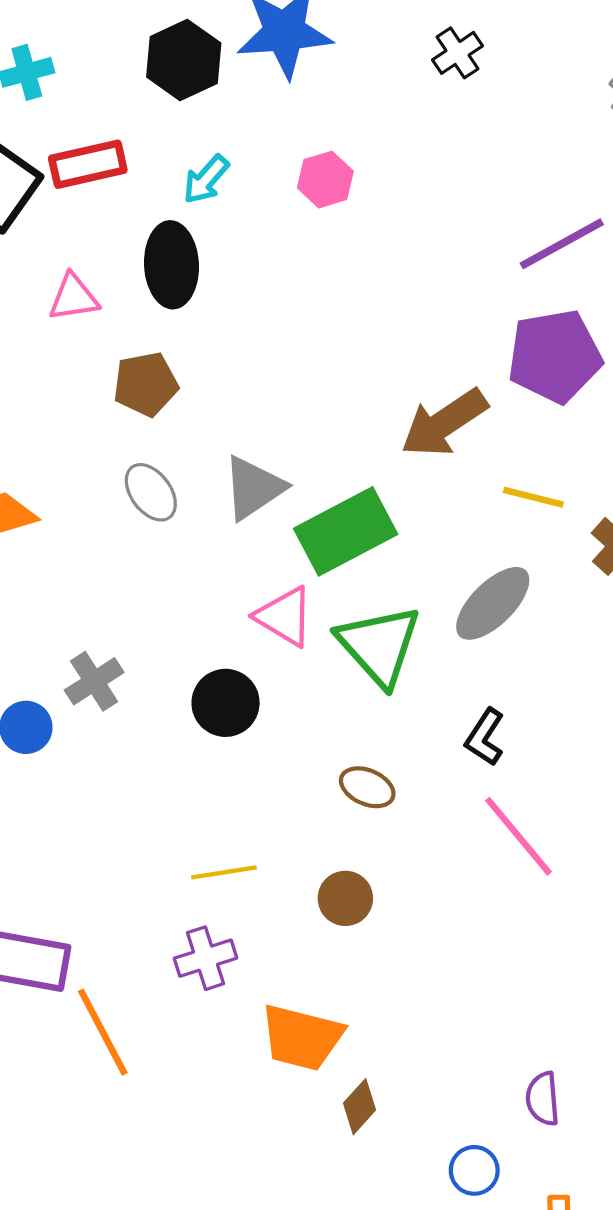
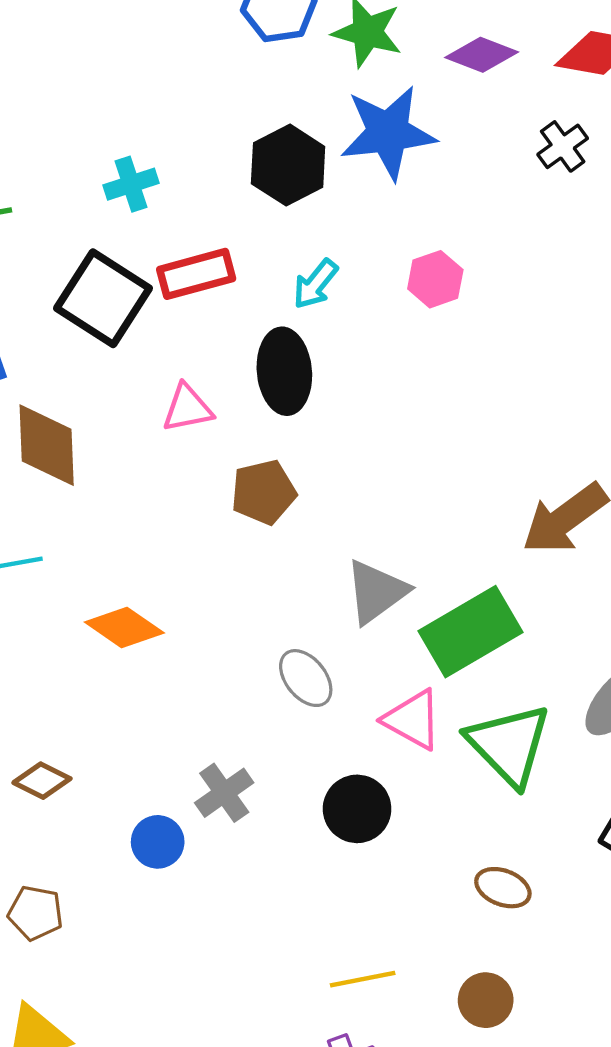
gray ellipse: (151, 492) -> (306, 678), moved

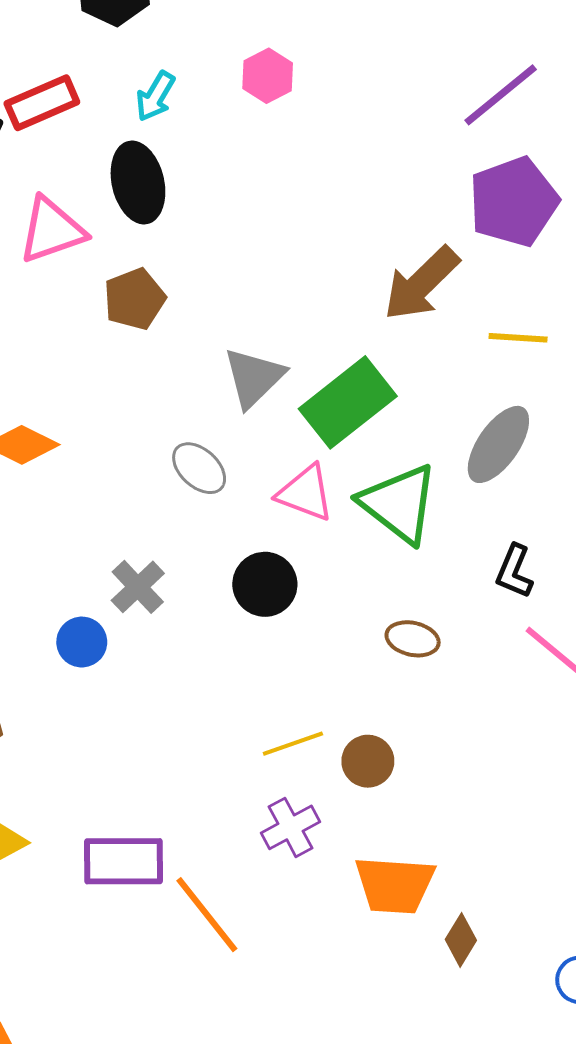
pink triangle: (187, 408) -> (52, 230), size x1.4
brown circle: (486, 1000) -> (368, 761), moved

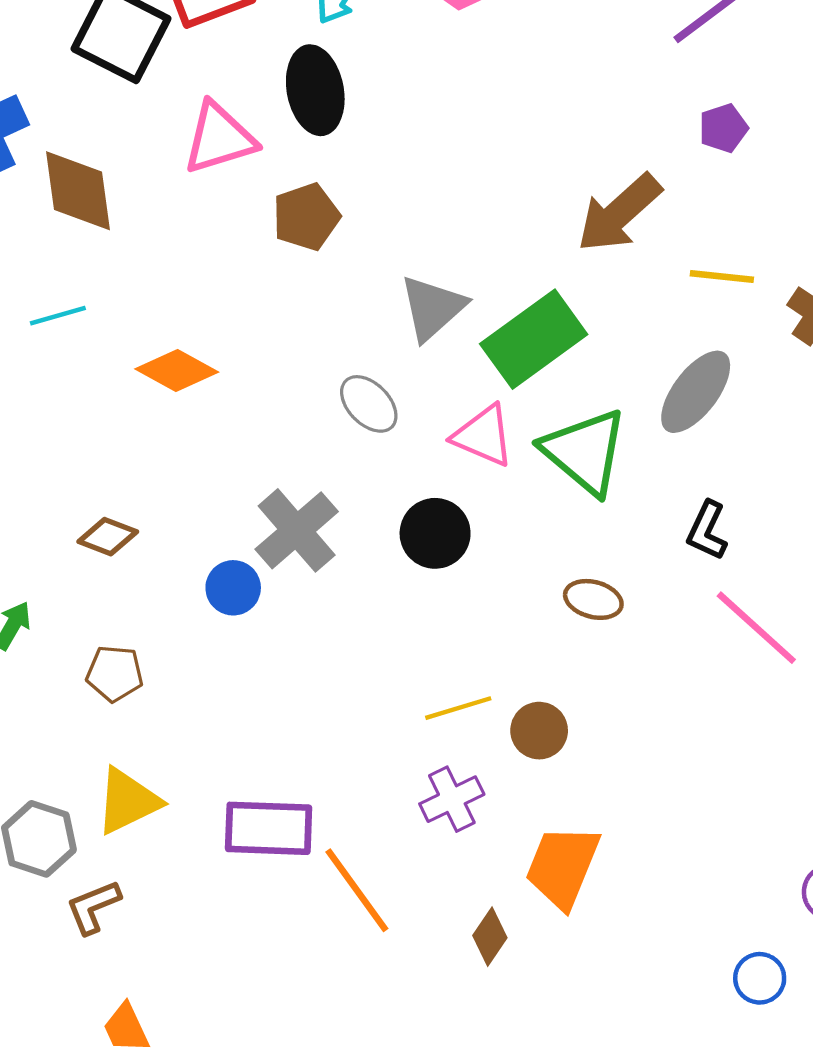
purple pentagon: (514, 202) -> (723, 128), size x0.5
gray cross: (138, 587) -> (297, 530), size x1.4
orange trapezoid: (395, 885) -> (563, 867), turned 106
brown diamond: (461, 940) -> (490, 937), moved

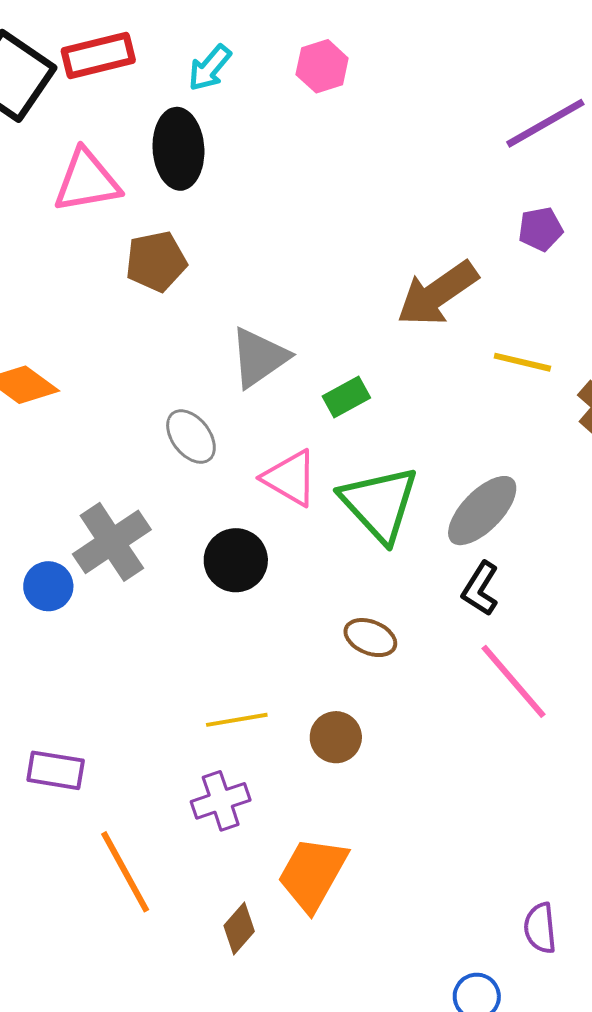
green rectangle: (534, 339) -> (346, 397), size x0.5
gray ellipse: (696, 392) -> (482, 511), moved
brown circle: (539, 731) -> (336, 737), moved
purple rectangle: (269, 828) -> (56, 770), moved, size x0.7

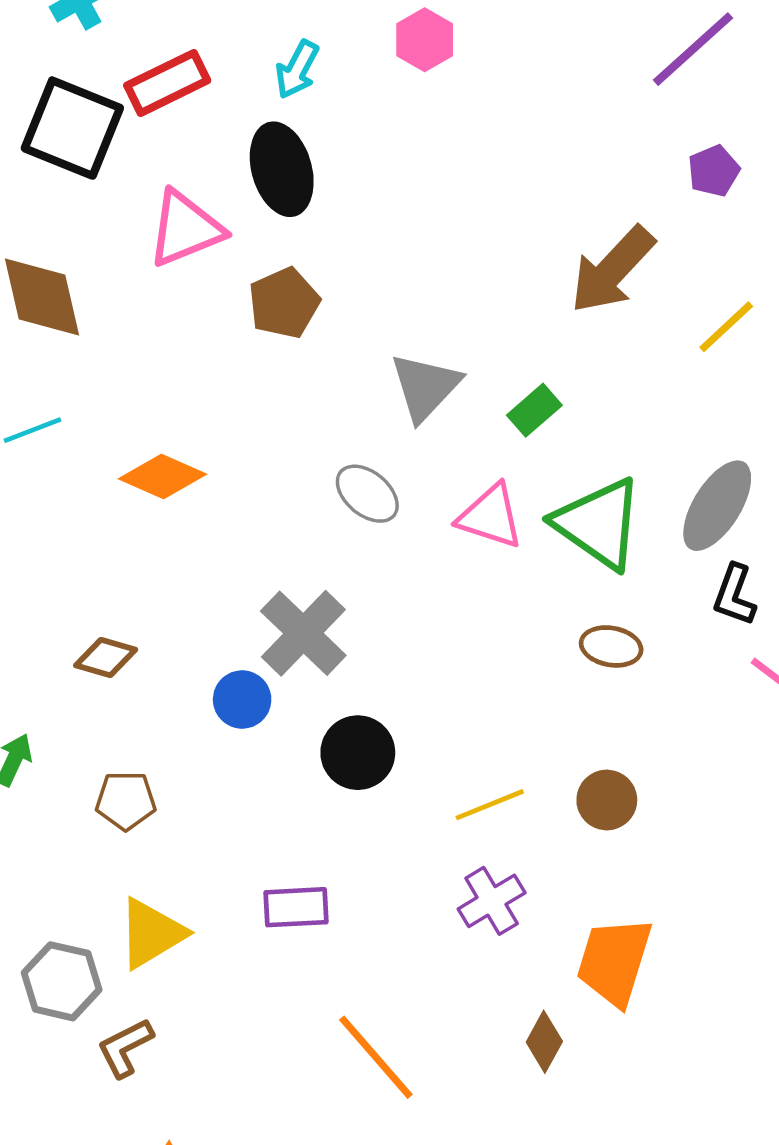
yellow line: (522, 362) -> (726, 327), turned -44
black circle: (236, 560) -> (358, 753), moved
brown ellipse: (370, 638) -> (611, 646), moved
orange line: (125, 872) -> (376, 1057), moved

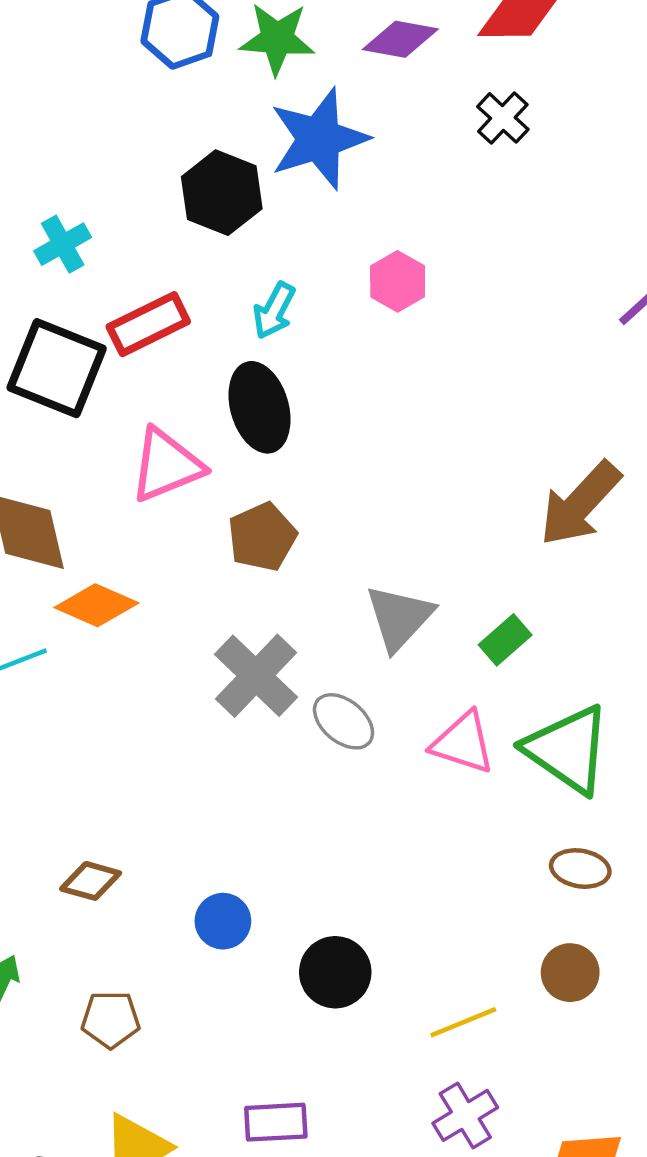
orange diamond: (163, 477) -> (96, 605), moved
gray cross: (303, 633) -> (256, 676), moved
brown circle: (607, 800) -> (570, 973), moved

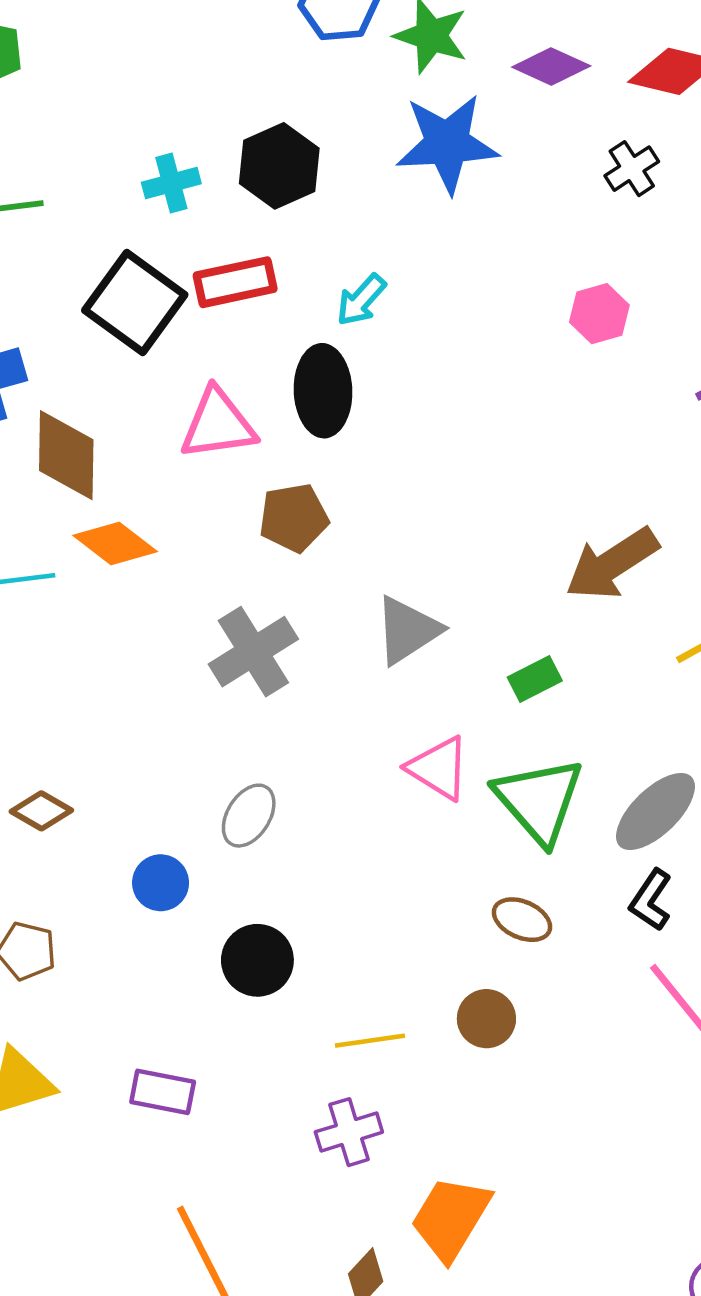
black hexagon: (222, 193) -> (279, 166), moved
pink hexagon: (398, 281) -> (599, 314), moved
green rectangle: (505, 640) -> (535, 679), moved
gray ellipse: (344, 721) -> (249, 816), moved, turned 68

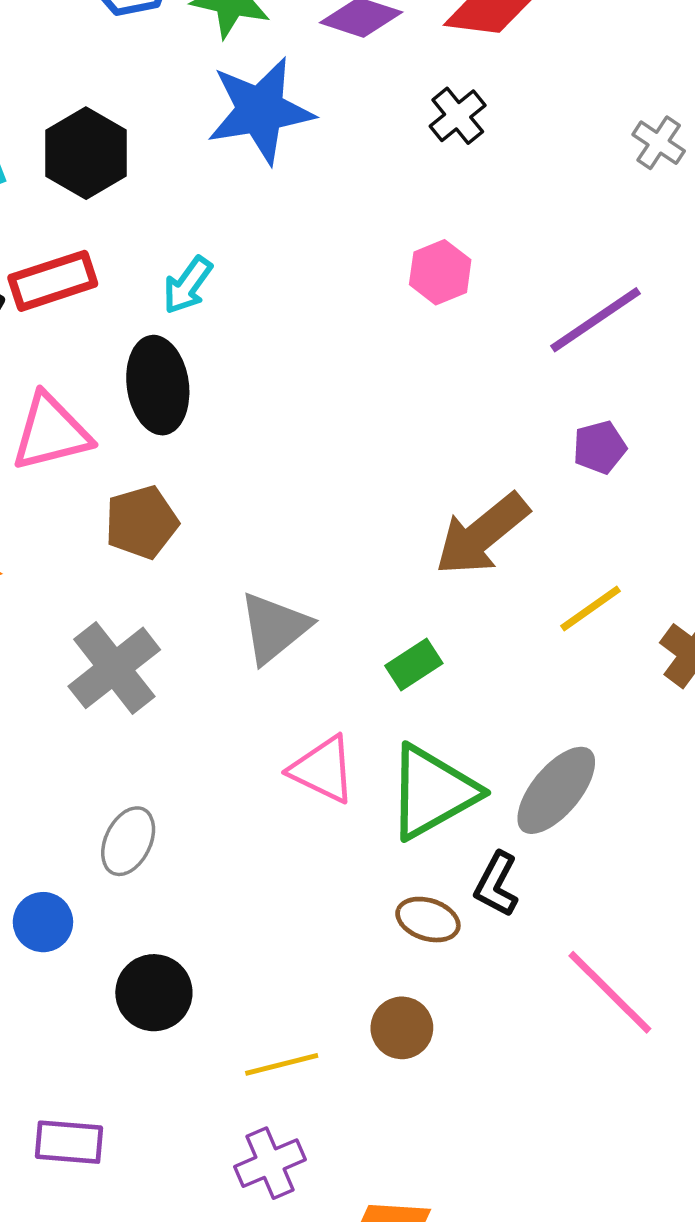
green triangle: (539, 800) -> (432, 792), turned 48
black L-shape: (651, 900) -> (496, 884), moved

